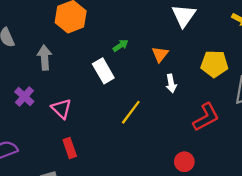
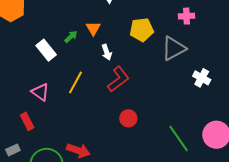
green arrow: (121, 45) -> (71, 37), moved
pink triangle: (61, 109) -> (40, 92), moved
red L-shape: (206, 117) -> (118, 79), moved

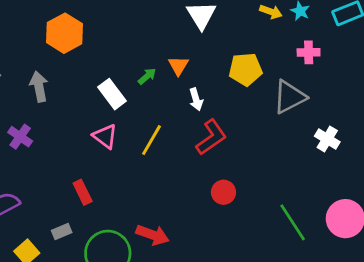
pink triangle: (40, 92) -> (105, 136), moved

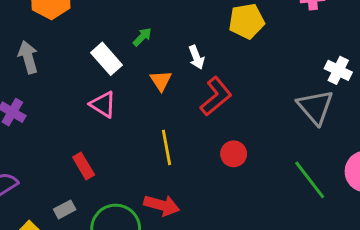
orange triangle: (178, 66) -> (161, 81), moved
gray triangle: (289, 97) -> (315, 107), moved, turned -39
white cross: (327, 139) -> (338, 70), moved
yellow line: (151, 140) -> (166, 147), moved, turned -36

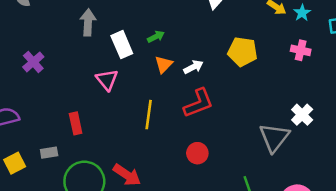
gray arrow: (28, 57) -> (88, 22), moved
white arrow: (196, 57) -> (193, 67), turned -114
orange triangle: (161, 81) -> (164, 64), moved
yellow line: (166, 147) -> (149, 115), moved

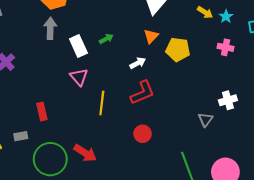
orange triangle: (164, 64) -> (151, 36), moved
pink triangle: (107, 80) -> (79, 77), moved
white cross: (302, 115) -> (228, 100), turned 30
gray triangle: (274, 138) -> (205, 120), size x0.6

